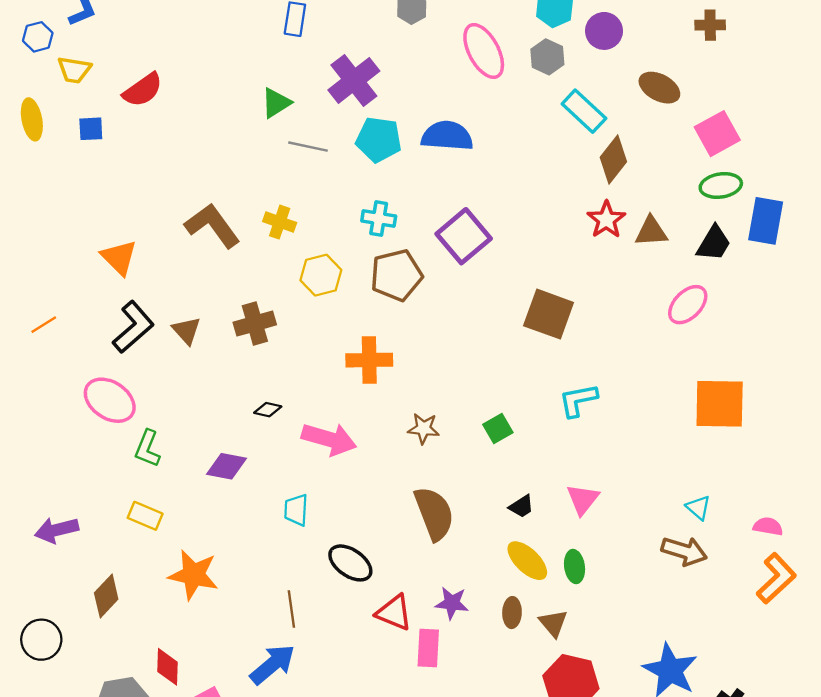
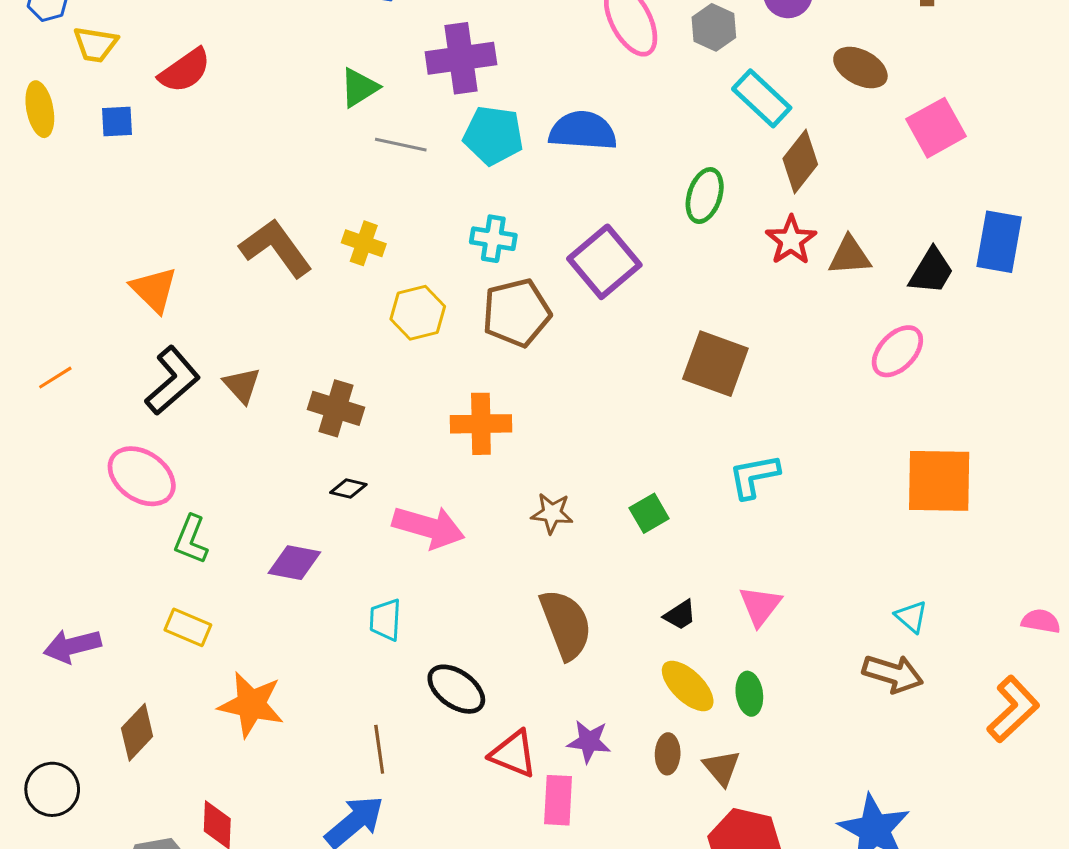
purple cross: (354, 80) -> (461, 58), turned 30
green ellipse: (721, 185) -> (705, 196), moved, turned -63
brown cross: (255, 324) -> (336, 408), moved, turned 33
pink semicircle: (768, 526) -> (1041, 621), moved

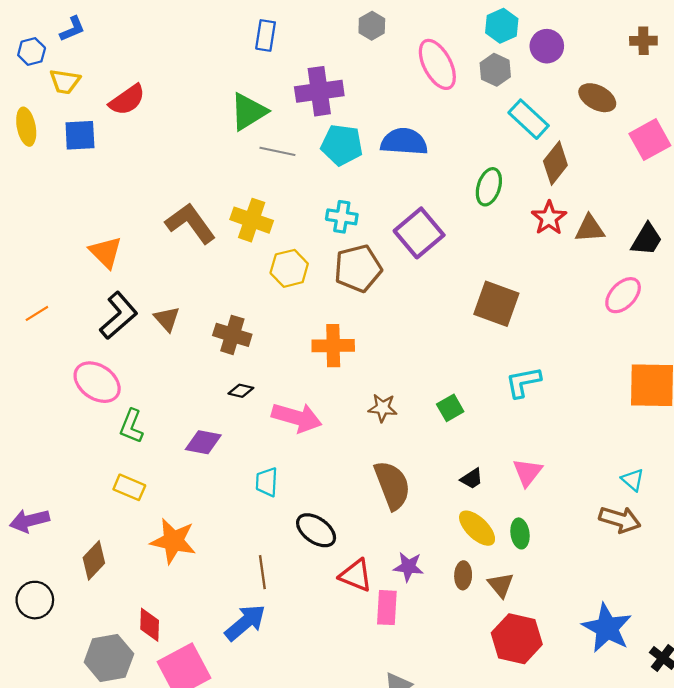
green triangle: (359, 88) -> (248, 112), size x1.4
blue square: (117, 121) -> (80, 135), size x1.4
yellow cross: (364, 243) -> (252, 220), size x1.4
purple arrow: (72, 646) -> (29, 521), moved

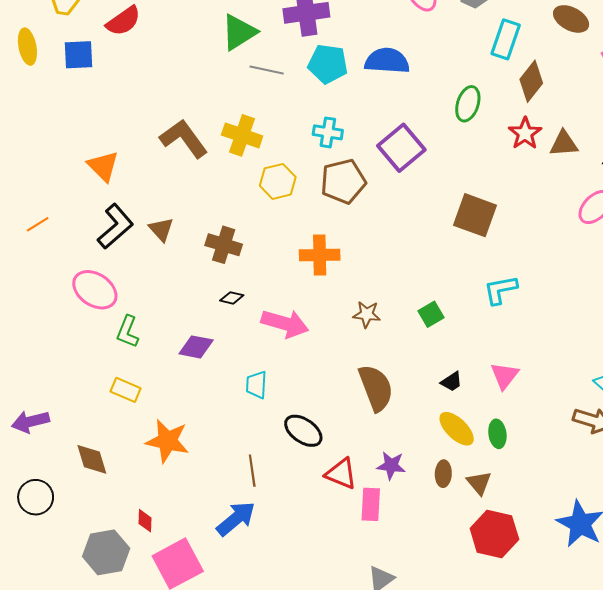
cyan rectangle: (529, 119) -> (506, 39), turned 66
brown diamond: (94, 560) -> (92, 459), turned -60
red diamond: (150, 625) -> (145, 521), size x0.7

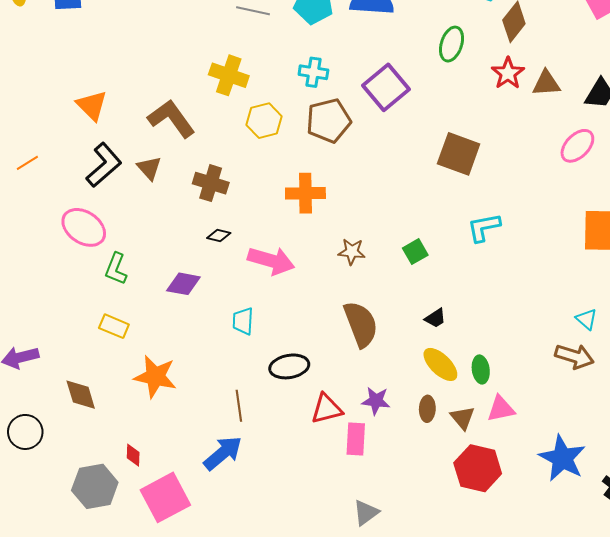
brown L-shape: (184, 139) -> (171, 119), moved
pink triangle: (505, 376) -> (501, 409), moved, turned 40
black ellipse: (303, 431) -> (289, 366), turned -45
red triangle: (341, 474) -> (327, 409), turned -36

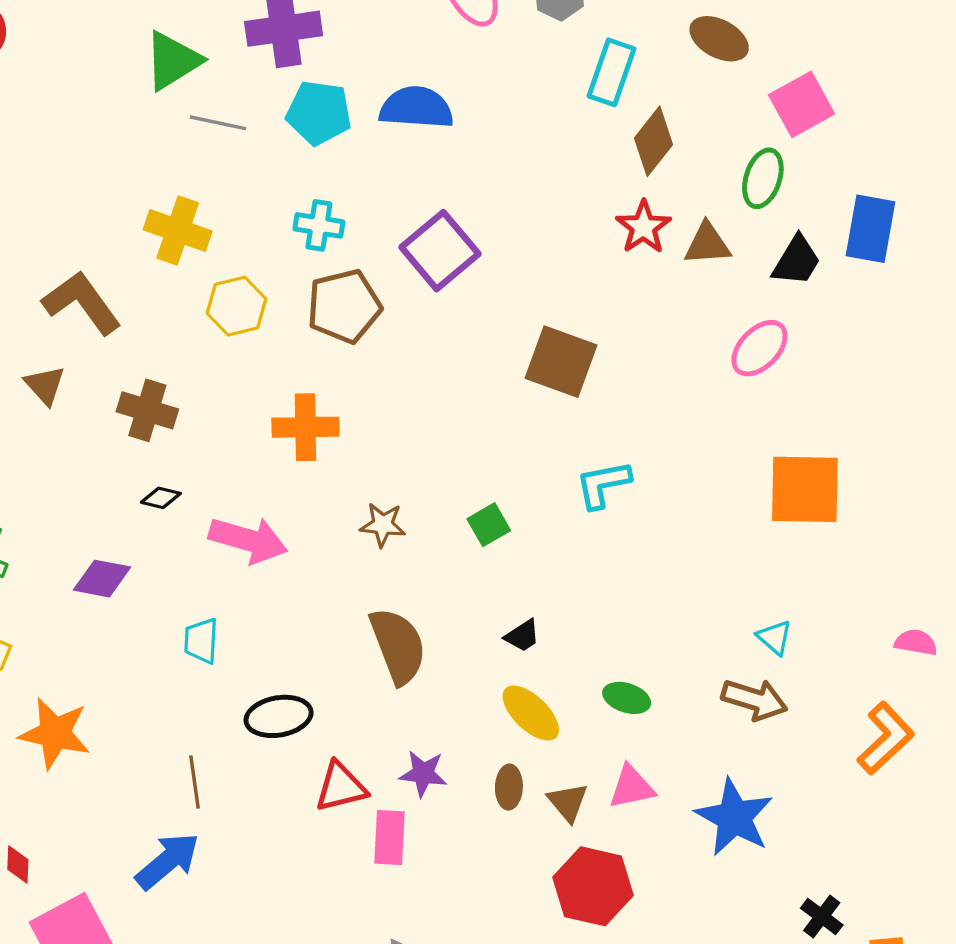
green ellipse: (451, 44) -> (763, 178), moved
green ellipse: (481, 369) -> (627, 698), moved, turned -64
blue star: (562, 458) -> (734, 817), moved

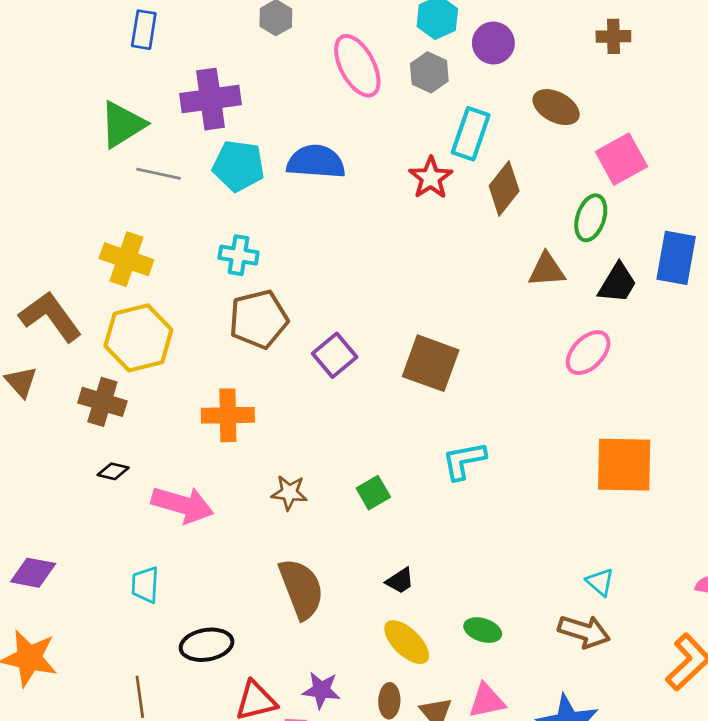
red star: (643, 227) -> (431, 178), moved
purple square: (440, 251) -> (335, 355), moved, size x0.7
yellow hexagon: (237, 306) -> (138, 338), moved, size x1.4
purple diamond: (102, 579) -> (33, 573), moved

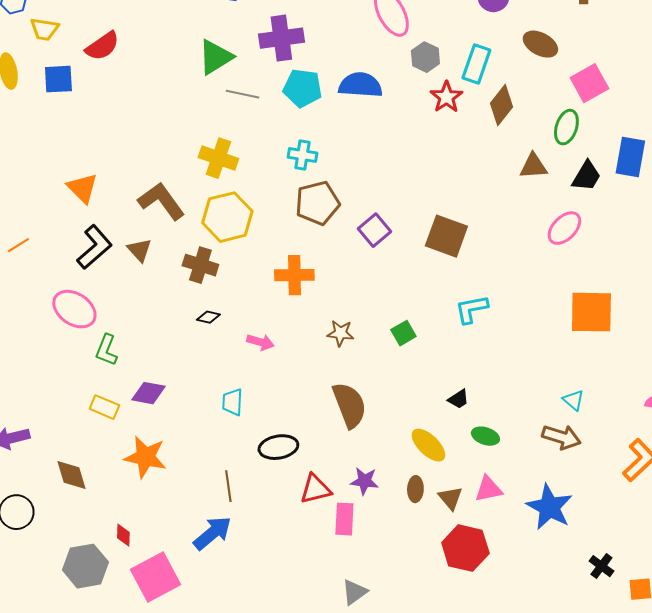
gray hexagon: (429, 72) -> (425, 57), moved
pink arrow: (183, 505) -> (260, 342), size x0.6
black trapezoid: (400, 581) -> (458, 399), moved

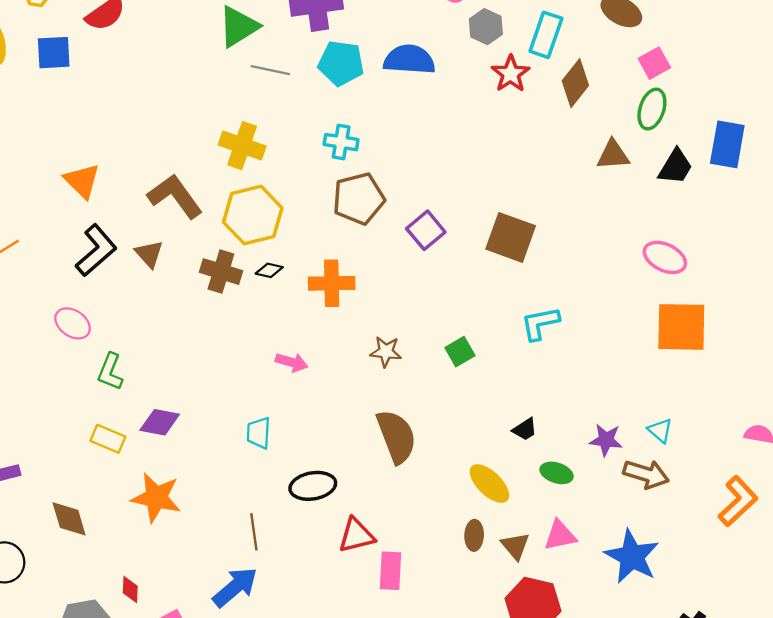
pink square: (589, 83) -> (654, 63), moved, size x0.7
pink ellipse: (564, 228) -> (665, 257), moved, turned 72
pink ellipse: (74, 309) -> (73, 323), size x0.7
black diamond: (208, 317) -> (269, 270), moved
purple star: (364, 481) -> (606, 440), moved

